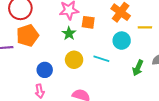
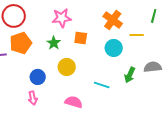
orange square: (88, 22) -> (81, 38), moved
green star: (69, 33) -> (54, 43), moved
cyan line: (101, 59) -> (102, 85), moved

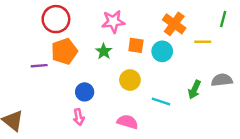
cyan circle: (114, 48) -> (162, 51), moved
yellow circle: (67, 67) -> (130, 80), moved

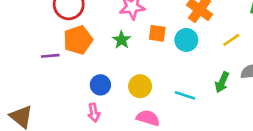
yellow line: (203, 42) -> (231, 40), moved, turned -35
yellow circle: (130, 80) -> (140, 86), moved

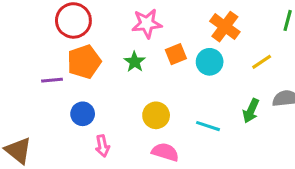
orange square: (157, 33) -> (176, 54), turned -30
blue circle: (100, 85) -> (83, 114), moved

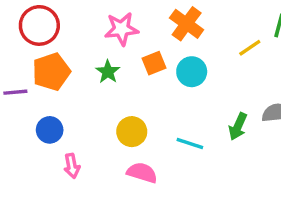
orange cross: (225, 27) -> (187, 24), moved
yellow line: (262, 62) -> (250, 48), moved

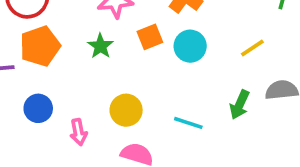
yellow line: (250, 48) -> (252, 48), moved
pink arrow: (72, 166) -> (78, 132), moved

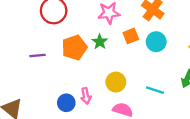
orange pentagon: (40, 46) -> (74, 47), moved
blue circle: (38, 108) -> (66, 103), moved

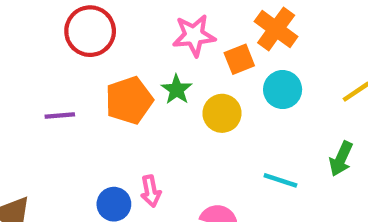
orange square: (131, 36) -> (239, 59), moved
yellow circle: (116, 82) -> (222, 113), moved

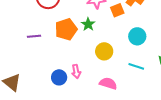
cyan circle: (283, 90) -> (137, 36), moved
yellow circle: (222, 113) -> (104, 51), moved

